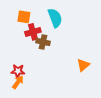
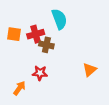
orange square: (24, 17) -> (14, 34), moved
red star: (18, 71) -> (40, 73), moved

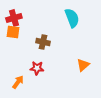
cyan semicircle: (59, 19) -> (72, 18), moved
red cross: (36, 34) -> (14, 18), moved

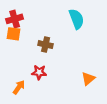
orange triangle: (83, 65) -> (88, 79), moved

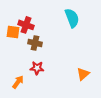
red cross: (15, 19) -> (26, 25), moved, turned 35
brown cross: (46, 45) -> (35, 43), moved

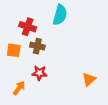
cyan semicircle: (72, 18) -> (60, 15), moved, turned 36
orange square: (13, 32) -> (14, 50), moved

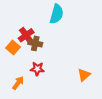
red cross: (28, 27) -> (26, 35), moved, turned 35
orange square: (14, 50) -> (13, 47), turned 32

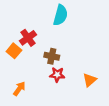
brown cross: (35, 43) -> (52, 56), moved
red star: (37, 69) -> (57, 75), moved

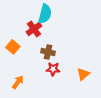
cyan semicircle: (60, 15) -> (45, 14), moved
red cross: (28, 38) -> (34, 29), moved

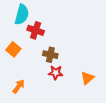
cyan semicircle: (45, 14) -> (22, 15), moved
red cross: (34, 29) -> (36, 30), turned -35

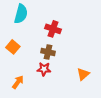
red cross: (36, 30) -> (53, 29), moved
red star: (56, 73) -> (44, 69), moved

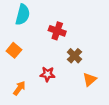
brown cross: (48, 52) -> (74, 56), moved, turned 32

